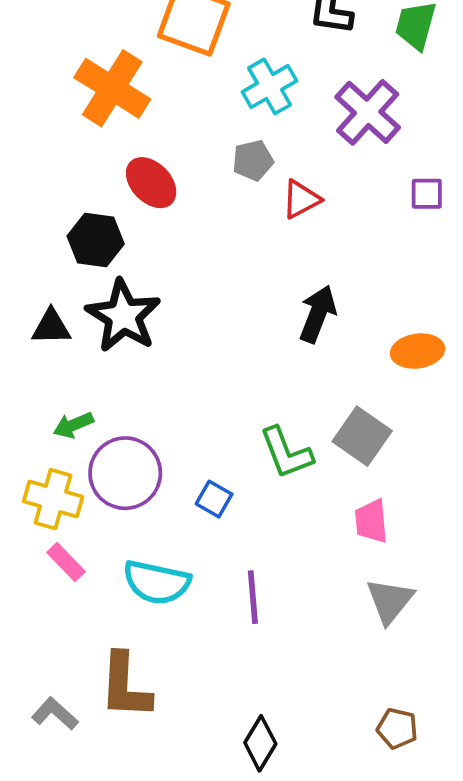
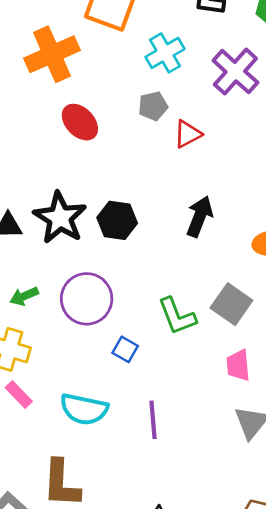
orange cross: (112, 88) -> (52, 54), turned 34
black hexagon: (96, 240) -> (117, 220), moved
purple circle: (125, 473) -> (87, 299), moved

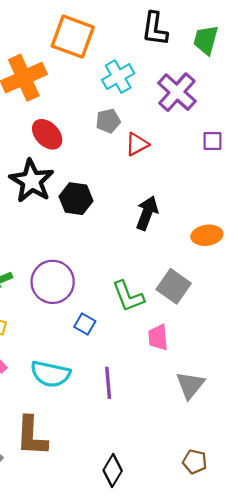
black star: (60, 218) -> (32, 181), moved
black hexagon: (117, 220) -> (76, 199), moved
pink trapezoid: (238, 365) -> (158, 337), moved

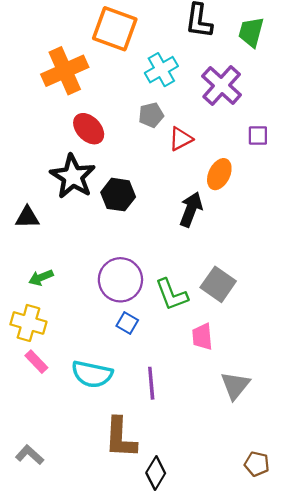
orange ellipse: (207, 235) -> (219, 174), moved, turned -56
purple circle: (53, 282) -> (120, 280), moved
brown L-shape: (32, 436) -> (120, 438), moved
brown pentagon: (195, 462) -> (257, 464), moved

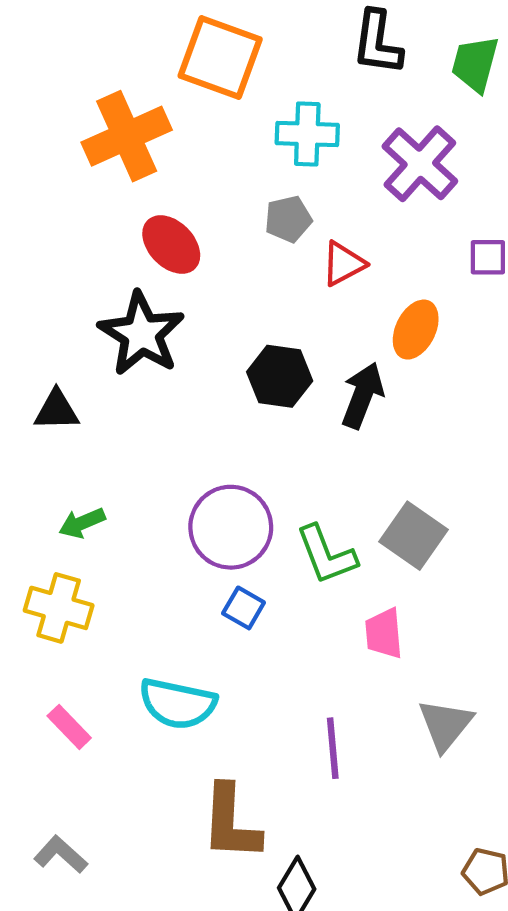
cyan cross: (161, 70) -> (307, 134), turned 32
black hexagon: (118, 195) -> (280, 376), moved
pink rectangle: (36, 362) -> (69, 727), moved
purple line: (151, 383) -> (333, 748), moved

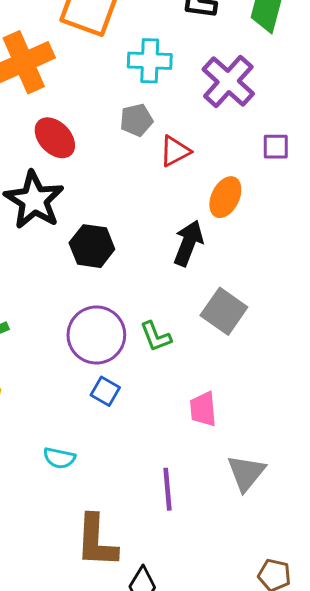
black hexagon: (280, 376) -> (92, 246), moved
gray square: (414, 536) -> (224, 311), moved
green L-shape: (326, 555) -> (156, 336), moved, size x0.7
cyan semicircle: (178, 704) -> (59, 458), size x0.6

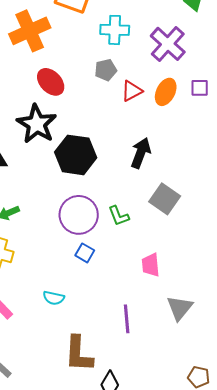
orange ellipse: (225, 197) -> (166, 92), moved
black hexagon: (92, 246) -> (76, 155), size x1.4

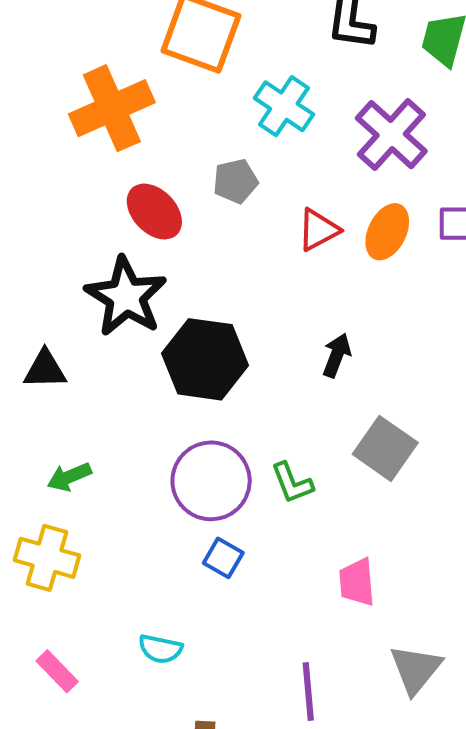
cyan cross: (115, 30) -> (284, 106), turned 32
gray pentagon: (106, 70) -> (235, 181), moved
black arrow: (141, 153) -> (337, 355), size x0.7

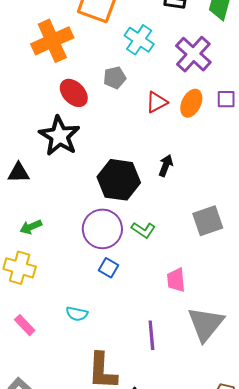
black hexagon: (205, 359) -> (119, 180), moved
gray square: (385, 448) -> (208, 221), moved, turned 36
green L-shape: (292, 483) -> (143, 230), turned -35
gray triangle: (416, 669) -> (206, 324), size x1.4

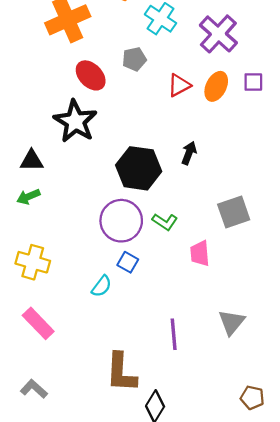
green arrow: (31, 227) -> (28, 197), moved
pink trapezoid: (176, 280) -> (200, 253), moved
cyan semicircle: (77, 314) -> (102, 286), moved, turned -65
gray triangle: (206, 324) -> (231, 322), size x0.7
pink rectangle: (25, 325) -> (38, 323), size x1.4

